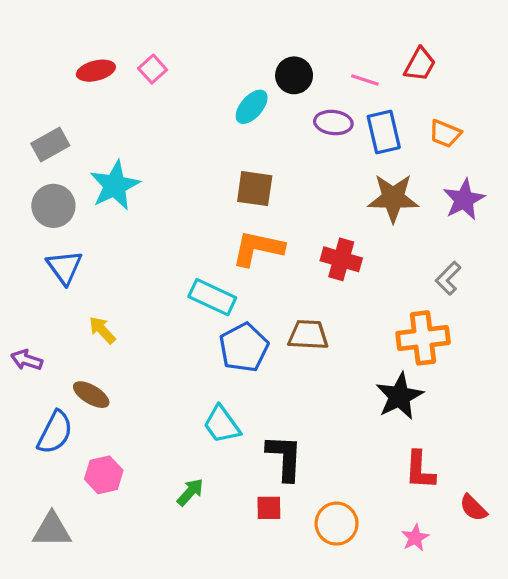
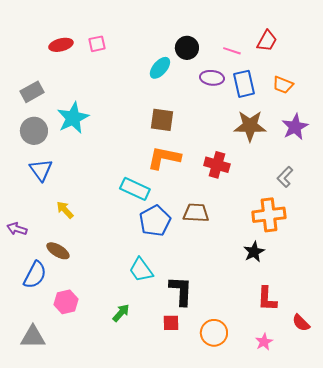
pink square: (153, 69) -> (97, 44), turned 30
black star: (399, 396) -> (254, 252), size x0.7

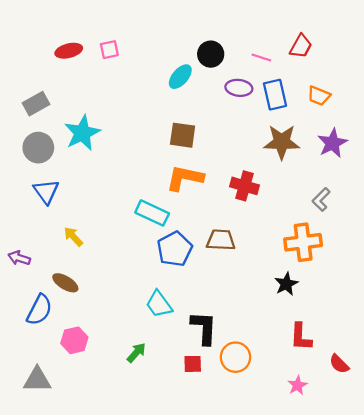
orange circle: (214, 333) -> (235, 357), moved

